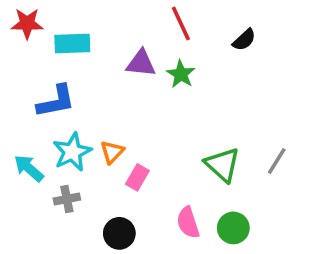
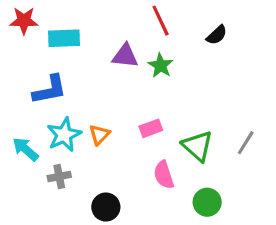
pink rectangle: (137, 177) -> (151, 128), moved, turned 40
pink semicircle: (188, 223) -> (164, 175), moved

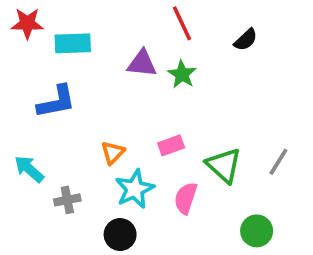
cyan star: (64, 135) -> (135, 189), moved
pink semicircle: (164, 175) -> (186, 198), turned 36
green circle: (207, 202) -> (257, 231), moved

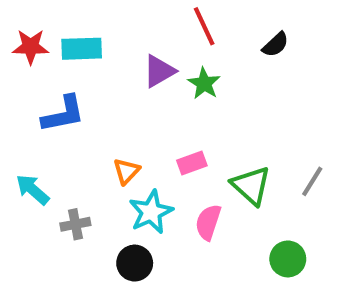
red star: (27, 23) -> (31, 47), moved
purple triangle: (142, 63) -> (159, 71), turned -36

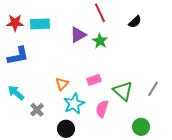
blue L-shape: (63, 114) -> (18, 56), moved
gray cross: (75, 224) -> (37, 110), turned -32

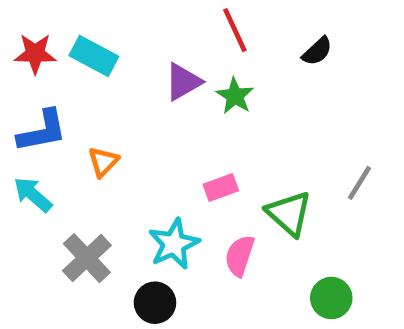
cyan rectangle: (40, 24) -> (94, 56), turned 30
orange triangle: (62, 84) -> (103, 162), moved
gray line: (153, 89) -> (359, 183), moved
cyan arrow: (16, 93) -> (33, 195), moved
gray cross: (37, 110) -> (87, 258), size x1.5

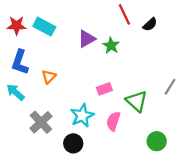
red line: (235, 30) -> (124, 14), moved
blue L-shape: (42, 131) -> (20, 62), turned 120

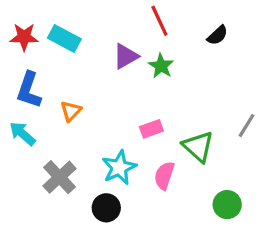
red line: (124, 14) -> (159, 21), moved

